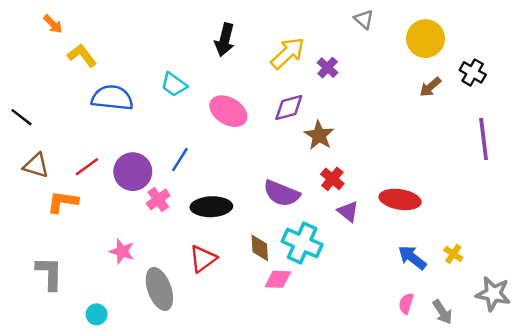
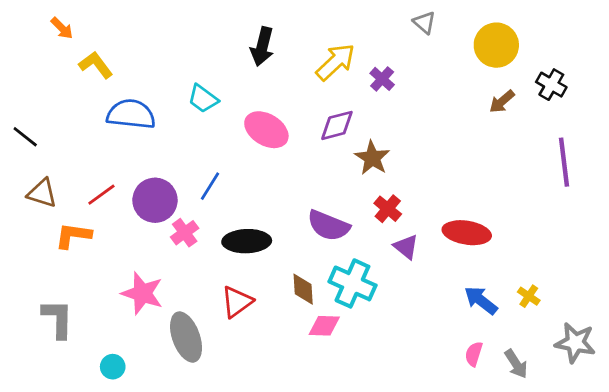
pink star: (122, 251) -> (142, 293), size x1.4

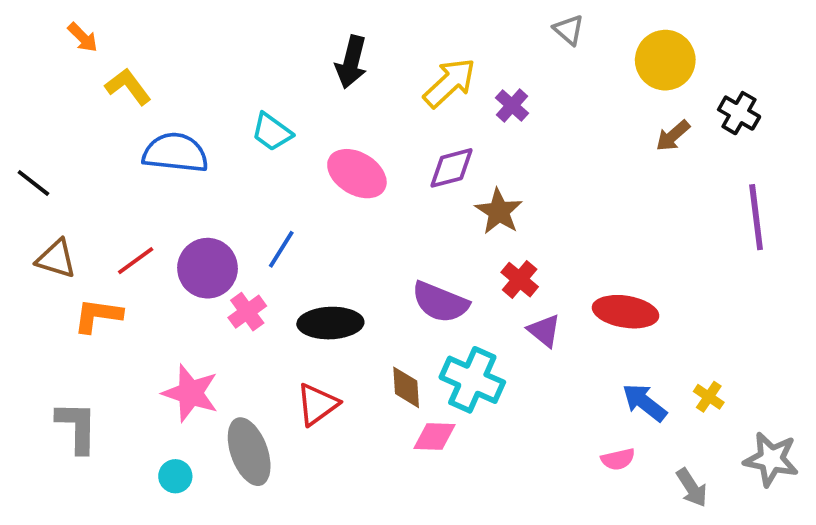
pink semicircle: (474, 354) -> (618, 459), moved, turned -120
cyan circle: (113, 367) -> (175, 476), moved

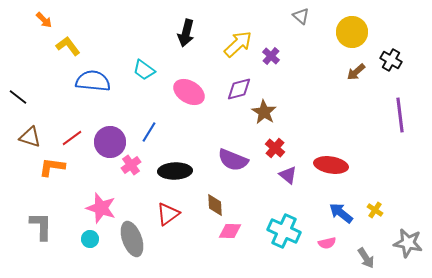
cyan cross: (472, 380) -> (284, 231), moved
cyan circle: (175, 476) -> (90, 239), moved

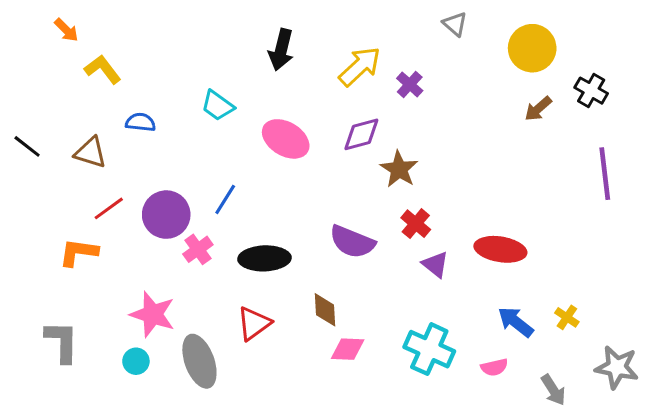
blue semicircle: (93, 81) -> (140, 122), size x0.6
brown triangle: (30, 137) -> (91, 153), moved

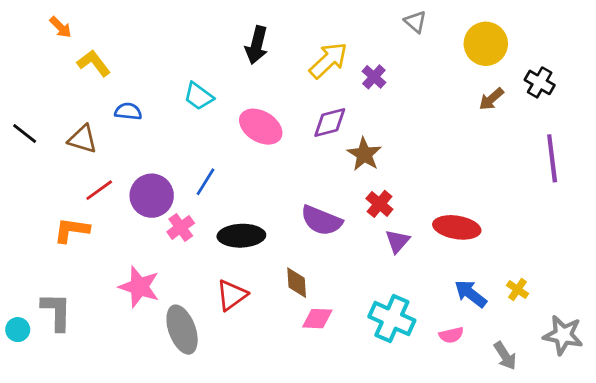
purple triangle: (435, 264) -> (397, 241), turned 32
cyan circle: (136, 361) -> (18, 330), moved

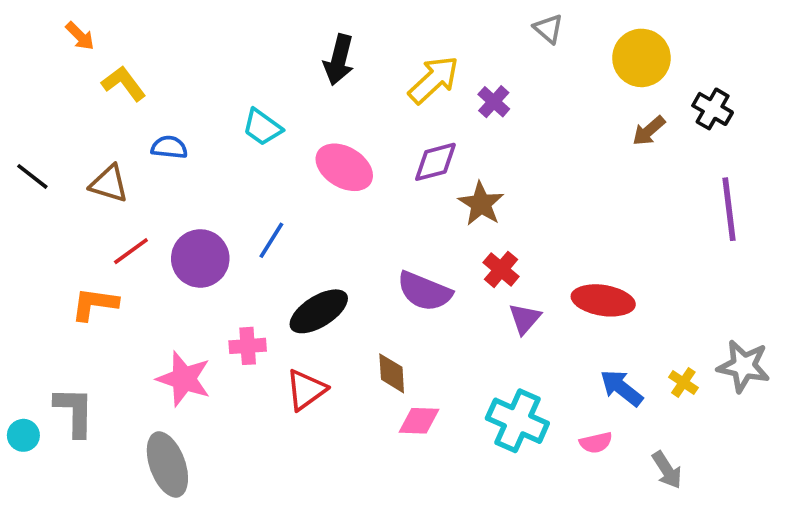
pink cross: (181, 227) -> (248, 346), moved, turned 32
black ellipse: (241, 236) -> (319, 311), turned -30
gray ellipse: (182, 330) -> (167, 465), moved
gray star: (563, 335) -> (744, 366), moved

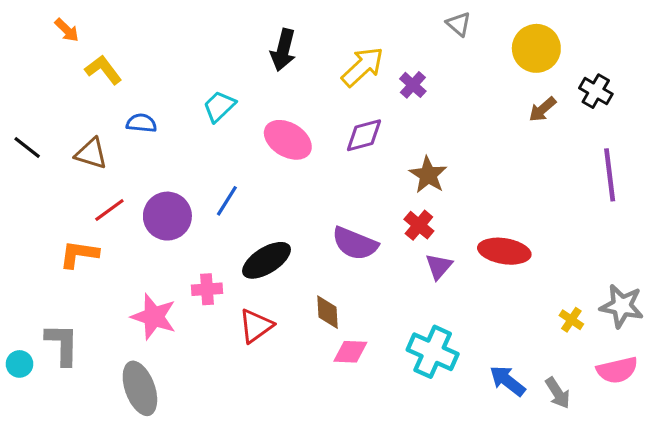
cyan trapezoid: (262, 127) -> (219, 106), turned 100
brown star: (481, 204) -> (428, 175), moved
blue arrow: (621, 388) -> (507, 381), moved
pink semicircle: (596, 443) -> (617, 370), moved, size x1.5

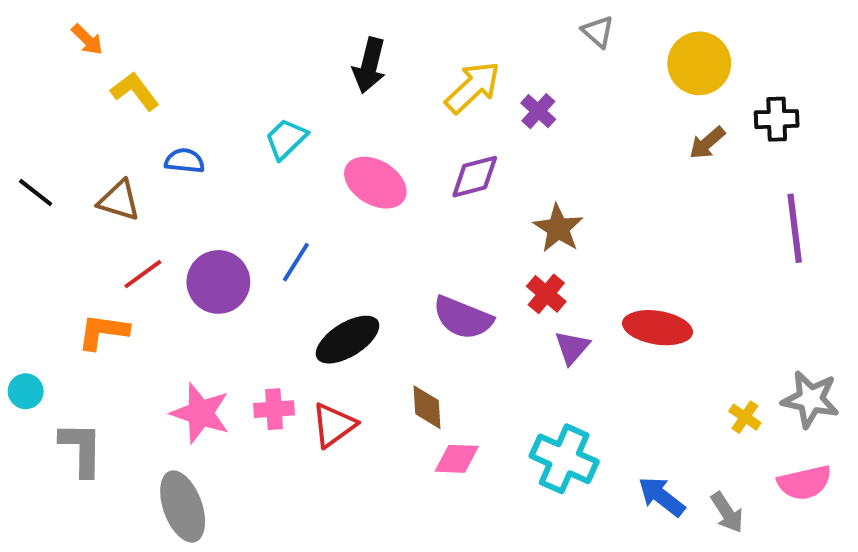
black cross: (596, 91) -> (777, 119), turned -32
pink cross: (207, 289) -> (274, 409), moved
cyan circle: (20, 364) -> (26, 391), moved

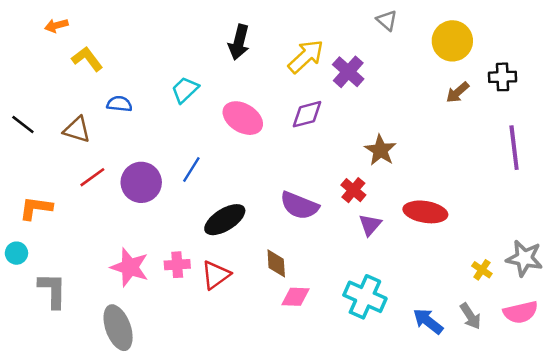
orange arrow: (87, 40) -> (56, 25), turned 120
purple cross: (538, 111) -> (348, 72), size x1.4
brown star: (558, 228) -> (380, 150), moved
orange L-shape: (103, 332) -> (36, 208), moved
gray arrow: (727, 512) -> (470, 316), moved

